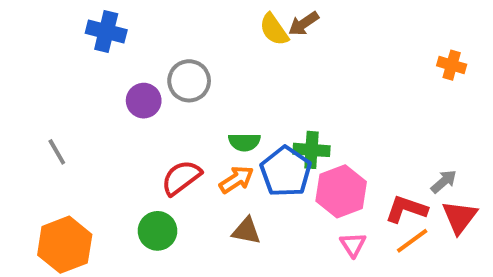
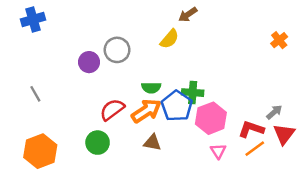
yellow semicircle: (274, 30) -> (169, 39), moved, turned -105
blue cross: (106, 31) -> (33, 19), moved, turned -30
orange cross: (452, 65) -> (279, 40), turned 35
orange arrow: (236, 180) -> (146, 111), size x1.4

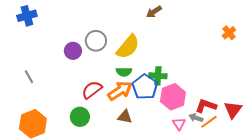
yellow semicircle: (169, 39) -> (128, 47), moved, size x1.5
gray arrow: (274, 112) -> (196, 118), moved, turned -120

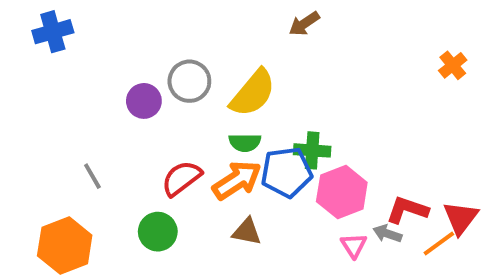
gray line: (29, 77) -> (92, 176), moved
blue pentagon: (145, 87) -> (286, 172), turned 30
orange line: (209, 122) -> (439, 244), moved

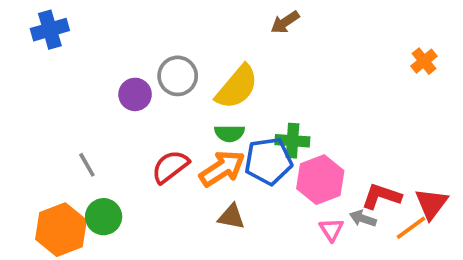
green circle: (158, 232) -> (104, 217), moved

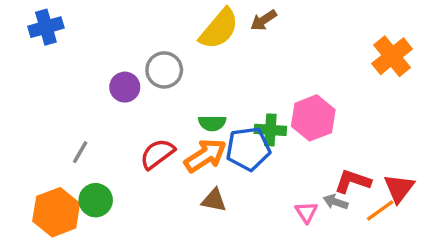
orange cross: (424, 61) -> (392, 56), size x1.6
yellow semicircle: (237, 87) -> (219, 29), moved
gray line: (87, 165) -> (80, 152), turned 60
pink hexagon: (320, 180) -> (313, 118), moved

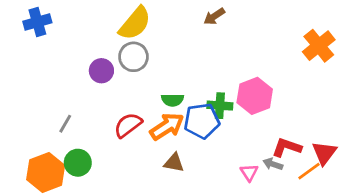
yellow semicircle: (219, 29) -> (135, 23), moved

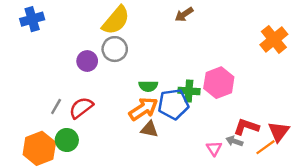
red semicircle: (128, 125) -> (81, 108), moved
brown triangle: (174, 163) -> (149, 129), moved

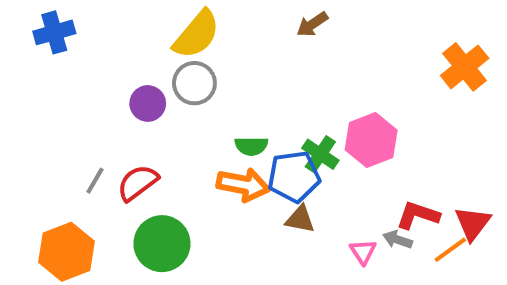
green cross: (189, 91) -> (320, 154), turned 30
orange arrow: (143, 109) -> (243, 185), turned 44
brown triangle: (149, 129) -> (300, 219), moved
green circle: (67, 140) -> (162, 244), moved, size x1.4

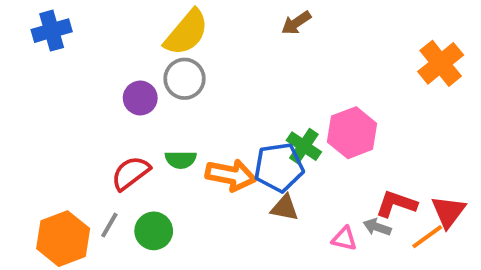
green semicircle: (251, 146) -> (181, 160), moved
gray line: (95, 181) -> (109, 225), moved
green circle: (162, 244) -> (154, 231), size x0.7
pink triangle: (363, 252) -> (344, 239), turned -44

